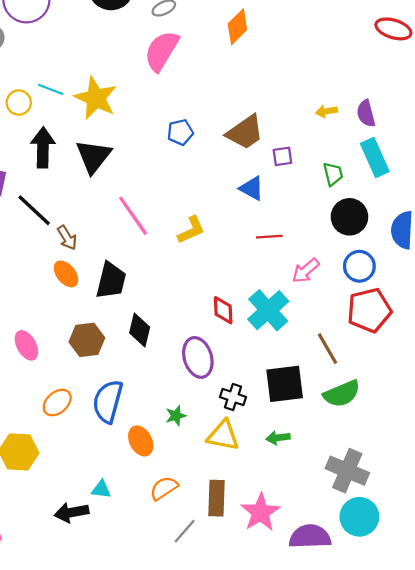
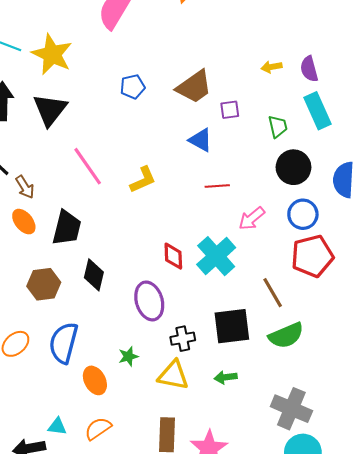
black cross: (233, 397) -> (183, 339), turned -30
orange semicircle: (164, 488) -> (98, 429), moved

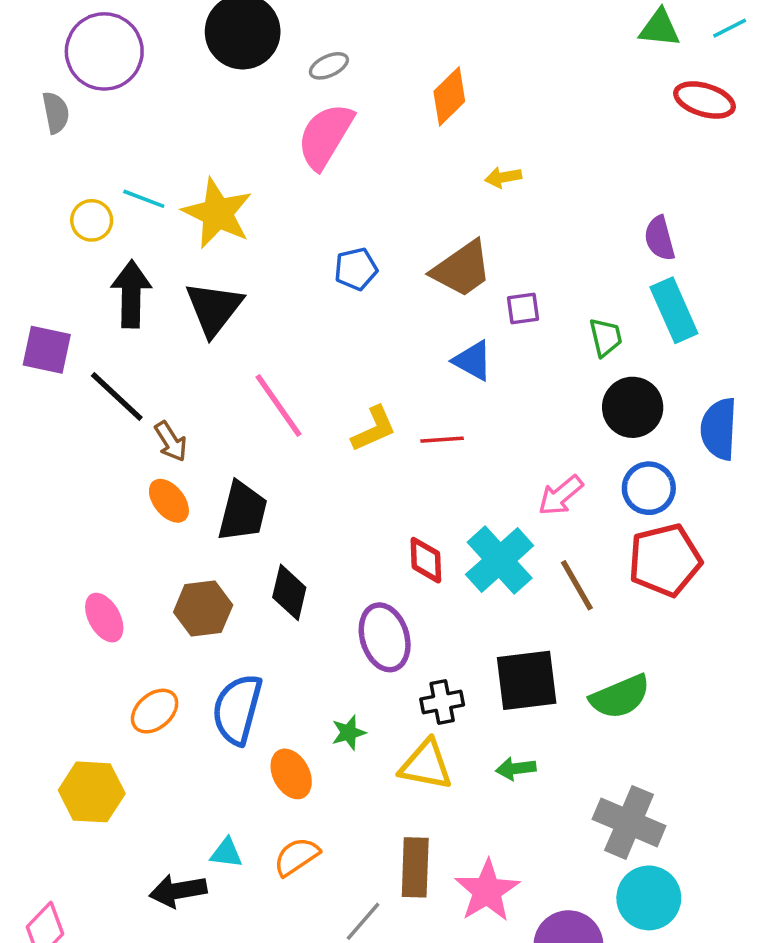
yellow arrow: (272, 67) -> (503, 177), moved
red line: (217, 186) -> (442, 440), moved
brown line: (273, 293) -> (577, 585), moved

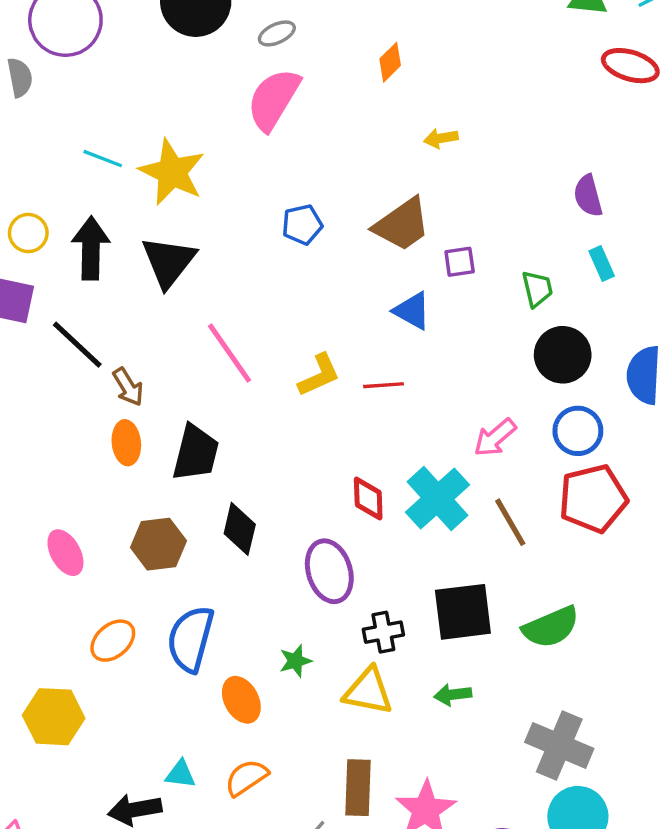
orange diamond: (449, 96) -> (390, 62), size x0.7
yellow circle: (92, 220) -> (28, 233), moved
cyan rectangle: (674, 310) -> (602, 263), size x0.6
orange ellipse: (169, 501) -> (126, 443), turned 33

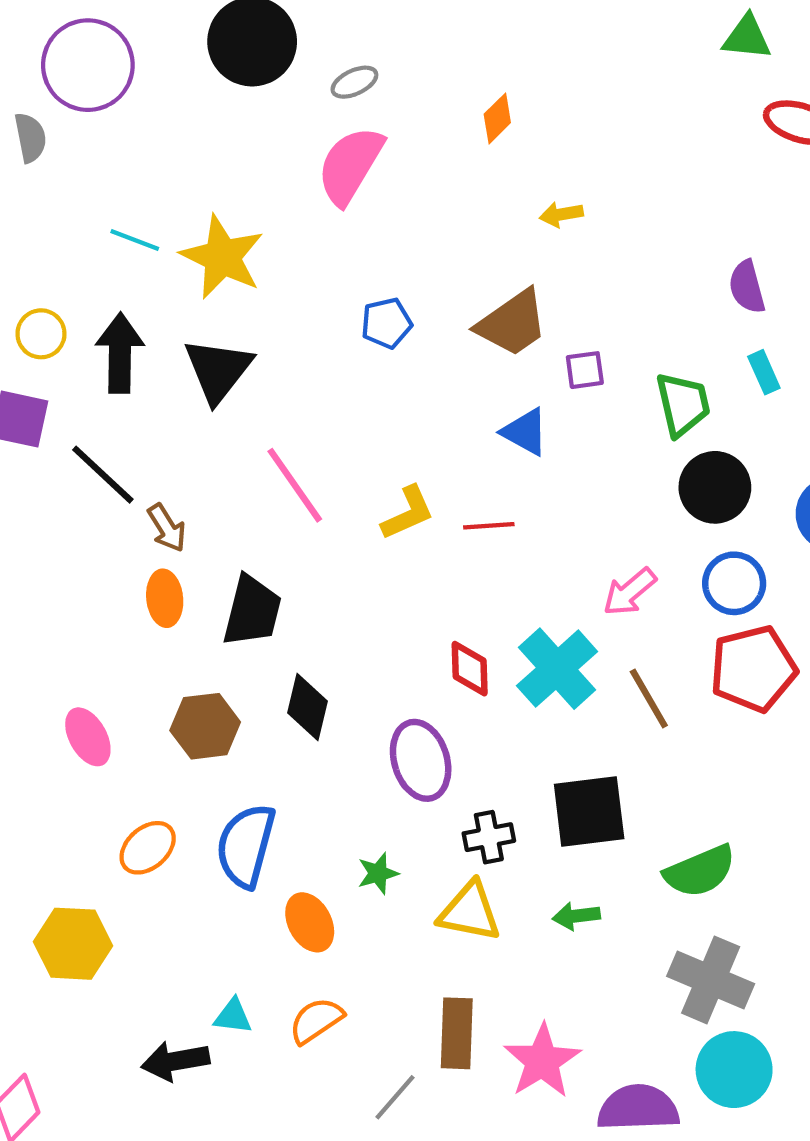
green trapezoid: (537, 289) -> (683, 404), size x1.4
green semicircle: (551, 627) -> (700, 871), moved

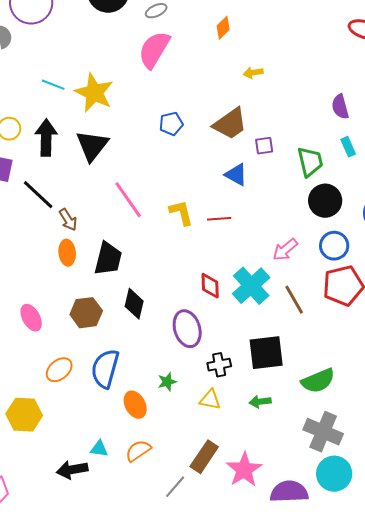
yellow L-shape: (408, 513) -> (181, 213), turned -80
yellow triangle: (470, 912) -> (210, 400), size x0.7
brown rectangle: (457, 1033) -> (204, 457), turned 32

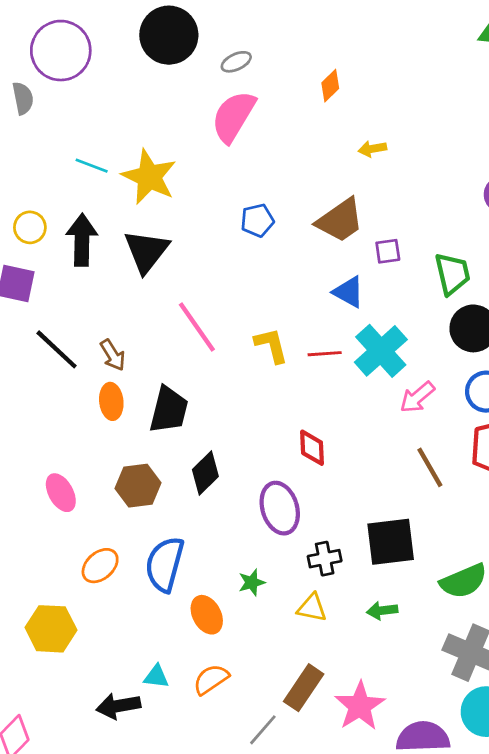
black line: (38, 195) -> (57, 349), moved
cyan cross: (251, 286) -> (381, 351), moved
black diamond: (134, 304) -> (205, 473), turned 32

